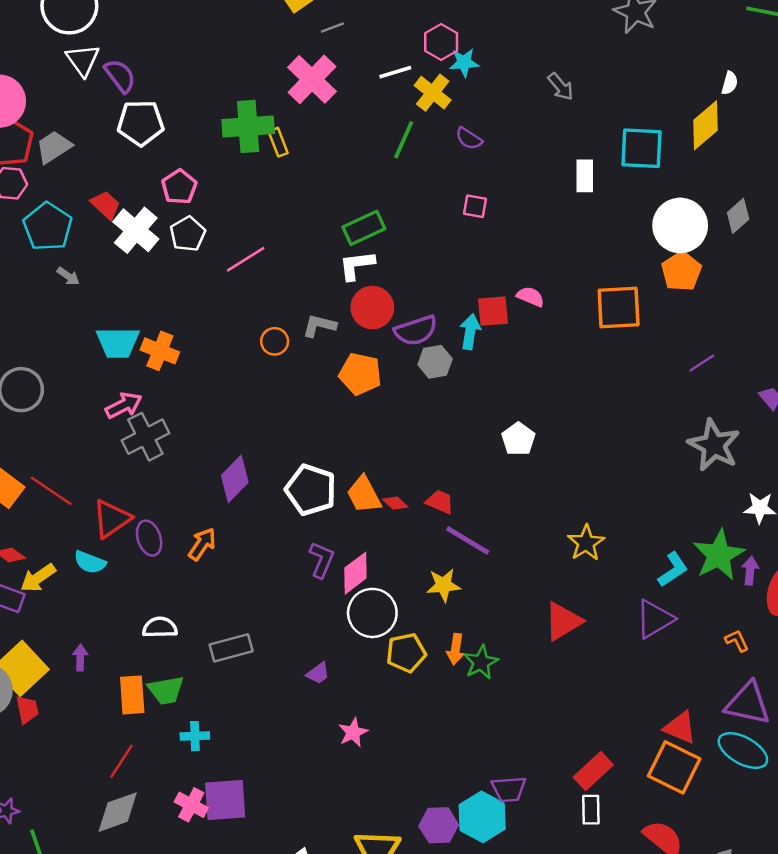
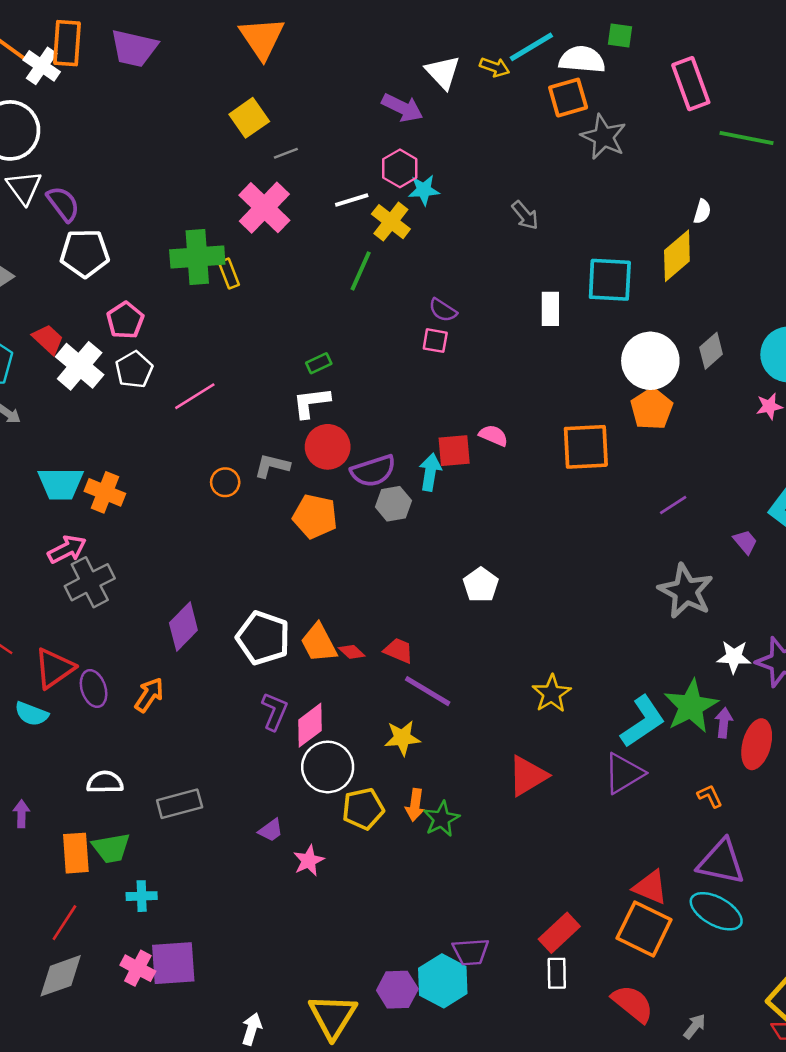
purple semicircle: (469, 139) -> (443, 310), moved
green rectangle: (364, 228) -> (319, 363), size x0.6
cyan L-shape: (673, 569) -> (643, 721), size x1.4
pink star: (353, 732) -> (309, 861), moved

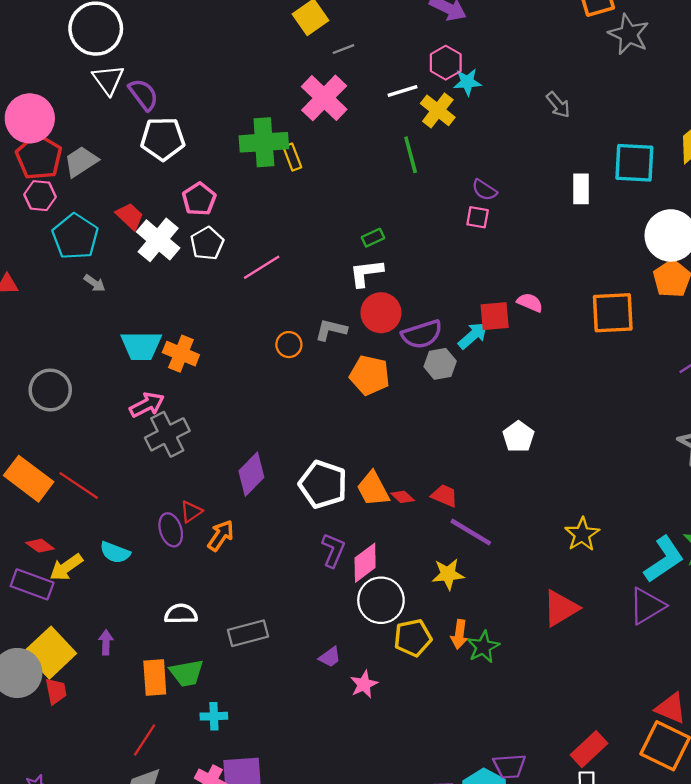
green line: (361, 271) -> (411, 155), turned -39
cyan arrow: (430, 472) -> (473, 335), turned 40
red triangle: (54, 668) -> (191, 512), moved, size x0.6

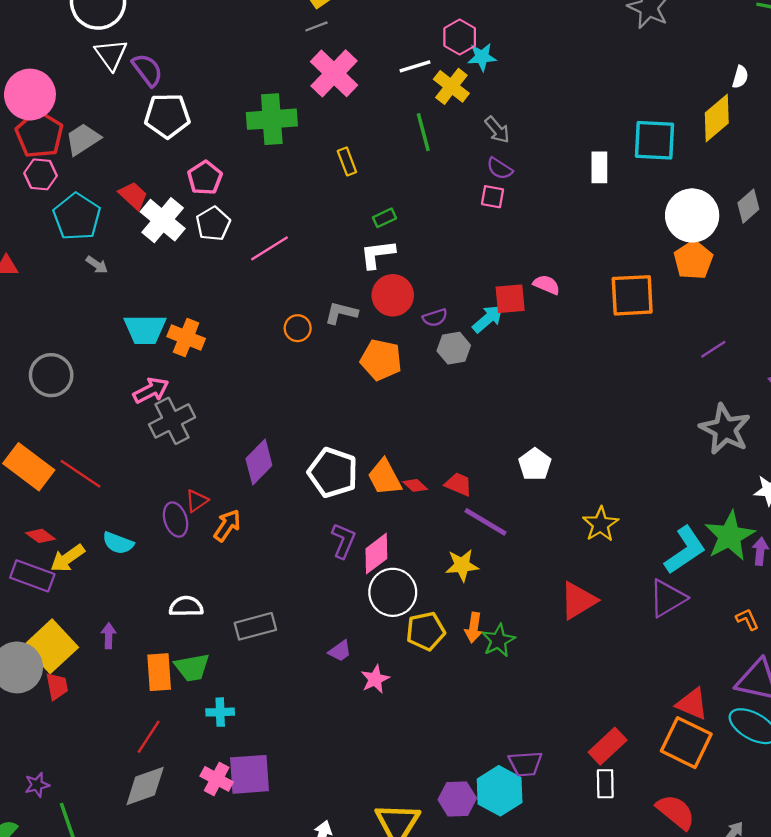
gray line: (343, 49) -> (316, 26), moved
gray arrow: (558, 105) -> (497, 130), moved
yellow rectangle: (292, 157) -> (347, 161), moved
purple semicircle: (422, 334) -> (435, 318), size x0.6
white pentagon: (518, 437) -> (535, 464), moved

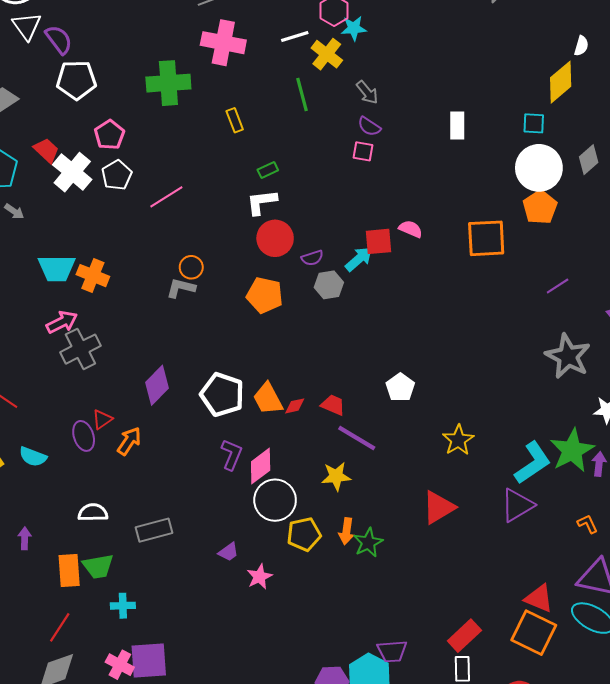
pink cross: (334, 73) -> (223, 43), turned -33
cyan square: (655, 140) -> (534, 123), moved, size x0.6
gray L-shape: (341, 313) -> (181, 288), moved
red diamond: (415, 485) -> (295, 406), turned -55

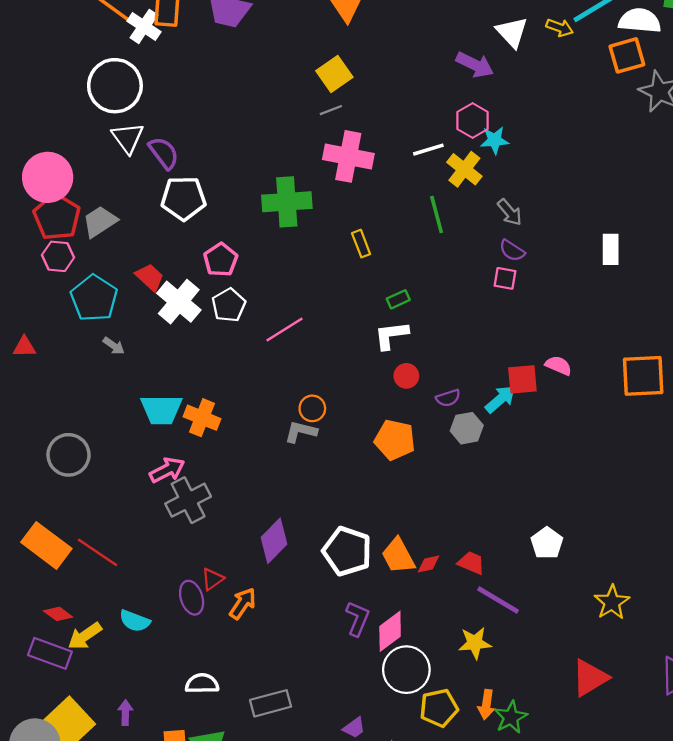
red circle: (275, 238) -> (406, 376), size x0.6

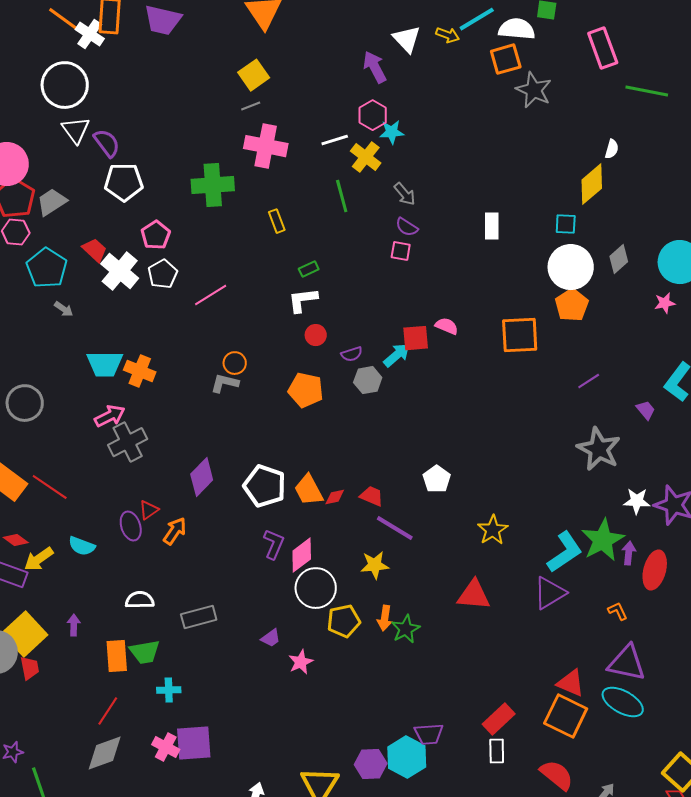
purple arrow: (475, 65) -> (375, 67), turned -144
red triangle: (590, 678) -> (474, 595), turned 36

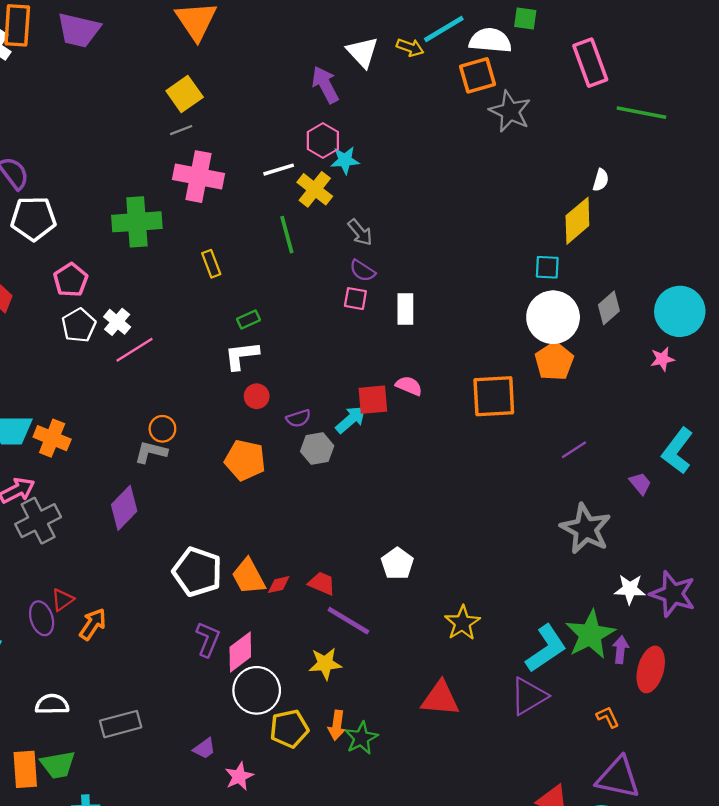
white rectangle: (492, 226) -> (405, 309), moved
white cross: (120, 271) -> (117, 322), moved, size x0.6
purple diamond: (202, 477) -> (124, 508), moved

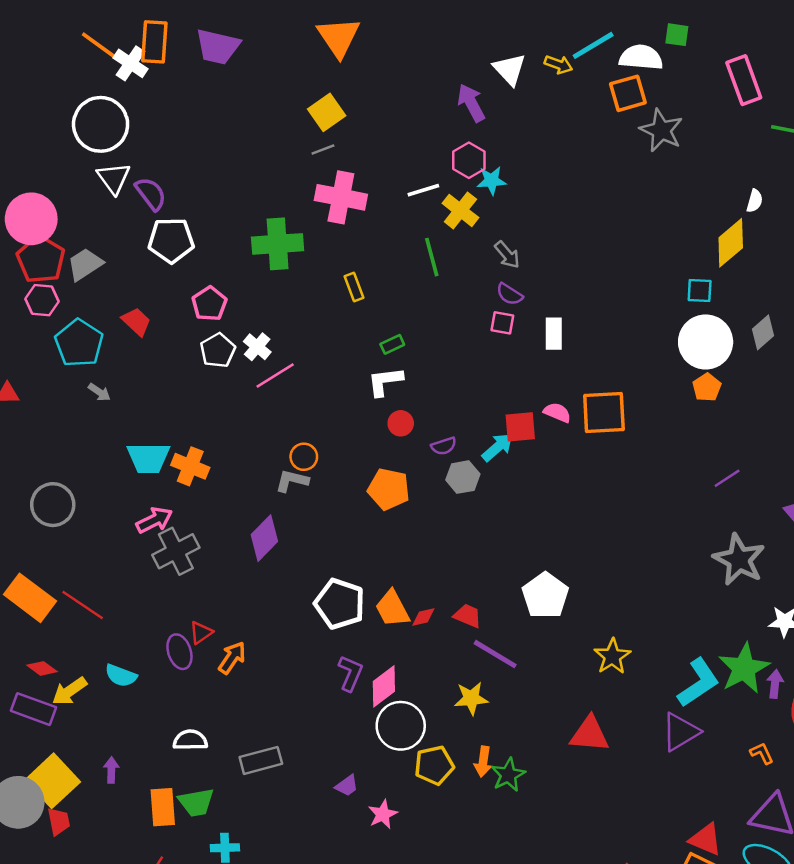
orange pentagon: (554, 361) -> (707, 387), size x0.7
orange square: (494, 396) -> (604, 413), moved
white pentagon: (397, 564) -> (545, 595), size x1.4

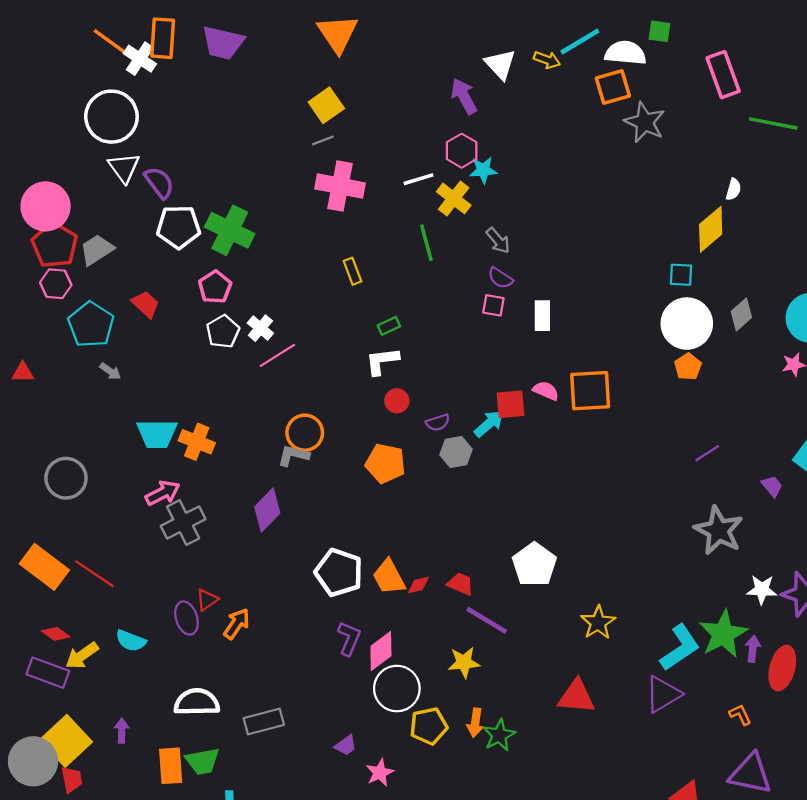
green cross: (278, 244) -> (230, 230), moved, turned 30
orange circle: (304, 457) -> (305, 433), size x1.4
white semicircle: (190, 740) -> (197, 702), size x1.4

